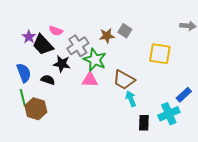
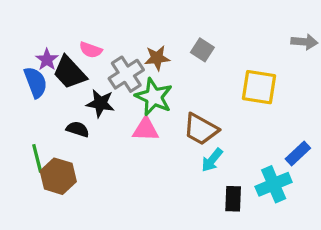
brown star: (107, 36) -> (157, 58), moved
blue semicircle: (24, 73) -> (36, 82), moved
cyan arrow: (131, 99) -> (212, 160), turned -119

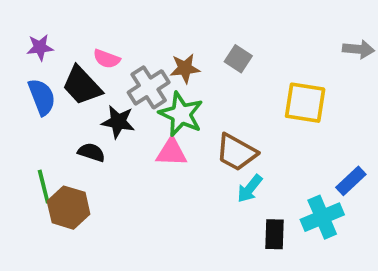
purple star: (47, 60) -> (40, 47), moved, turned 30

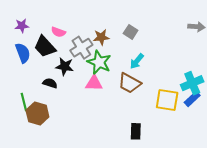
yellow square: (305, 103) -> (167, 100), moved
cyan arrow: (250, 189) -> (137, 61), moved
cyan cross: (322, 217) -> (192, 83), moved
black rectangle: (275, 234) -> (136, 131), moved

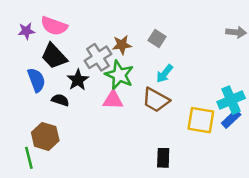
pink semicircle: (58, 32) -> (54, 26), moved, size x1.5
blue semicircle: (23, 53) -> (36, 80), moved
black star: (65, 66) -> (78, 80), turned 30
green line: (24, 102) -> (29, 158), moved

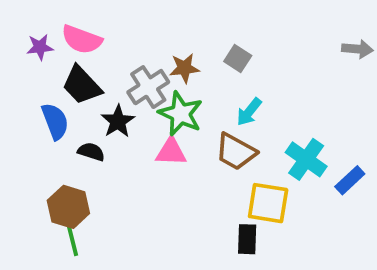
cyan cross: (231, 100) -> (306, 159), moved, turned -32
yellow square: (201, 120) -> (268, 203), moved
green line: (29, 158) -> (72, 239), moved

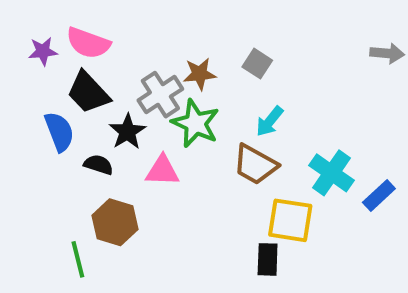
pink triangle: (171, 152) -> (162, 171), moved
brown hexagon: (68, 207) -> (115, 222), moved

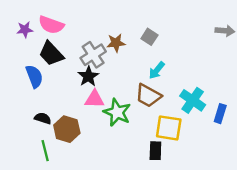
green star: (195, 123) -> (117, 112), moved
black star: (127, 132) -> (88, 76), moved
black semicircle: (99, 165) -> (43, 118), moved
blue rectangle: (379, 196) -> (220, 114), turned -30

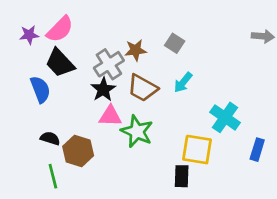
pink semicircle: (51, 25) -> (60, 29), turned -65
brown trapezoid: (148, 96) -> (142, 88), moved
blue rectangle: (220, 114) -> (257, 150), moved

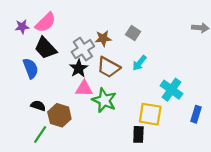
green line: (53, 176) -> (40, 134), turned 48

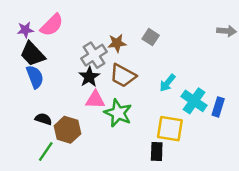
black trapezoid: (46, 48) -> (33, 54), moved
cyan arrow: (139, 63) -> (168, 83), moved
blue rectangle: (196, 114) -> (218, 107), moved

